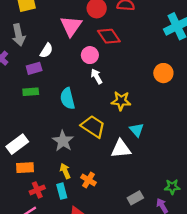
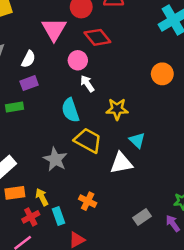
purple rectangle: (34, 68) -> (29, 83), moved
cyan semicircle: (68, 99) -> (70, 110), moved
yellow arrow: (65, 171) -> (42, 197), moved

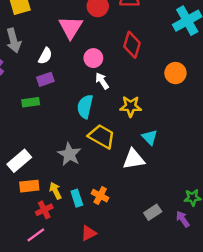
red diamond: (97, 37) -> (132, 45), moved, turned 55
cyan semicircle: (70, 110) -> (85, 107), turned 30
cyan rectangle: (58, 216) -> (77, 198), moved

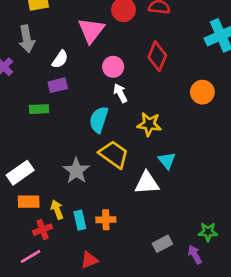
orange cross: (100, 196) -> (106, 220), turned -35

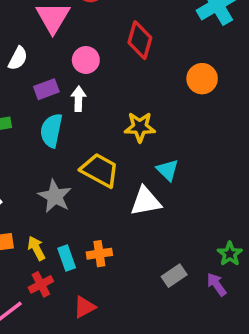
purple rectangle: (58, 85) -> (46, 89), moved
white arrow: (120, 93) -> (78, 99), moved, turned 36
cyan semicircle: (99, 120) -> (51, 131), moved
red cross: (43, 230) -> (41, 284), moved
green star: (208, 232) -> (230, 254), turned -30

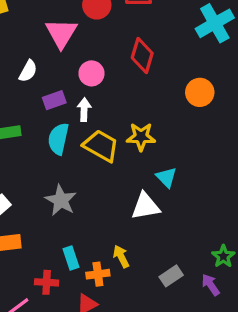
yellow trapezoid: (100, 170) -> (101, 146), moved
yellow arrow: (36, 248) -> (121, 256), moved
orange cross: (99, 254) -> (98, 274), moved
red cross: (41, 284) -> (47, 282), turned 30

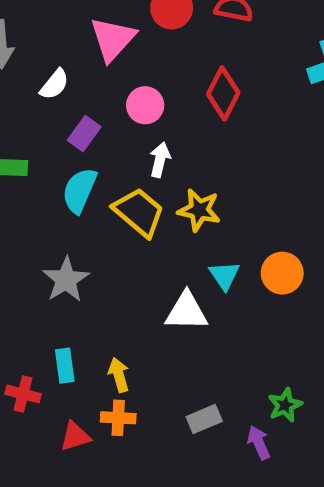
orange circle: (200, 92) -> (282, 273), moved
purple rectangle: (54, 100) -> (84, 134), turned -45
white arrow: (84, 110) -> (160, 160), moved
yellow arrow: (121, 256) -> (119, 375), moved
orange cross: (98, 274) -> (118, 418), moved

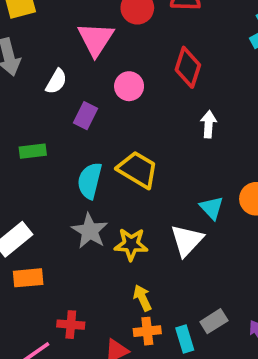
white arrow: (160, 160) -> (209, 124), moved
cyan semicircle: (79, 190) -> (90, 181), moved
yellow star: (199, 210) -> (131, 244), moved
white triangle: (186, 311) -> (187, 240), turned -39
cyan rectangle: (65, 366) -> (185, 339), moved

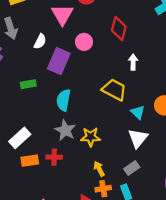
purple rectangle: (85, 116) -> (59, 61), size x1.6
yellow trapezoid: (138, 170) -> (114, 90), moved
white triangle: (187, 240) -> (138, 138), moved
gray rectangle: (214, 321) -> (132, 168), moved
red cross: (71, 325) -> (54, 157), moved

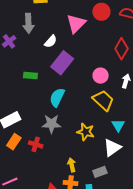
pink circle: (84, 42) -> (101, 76), moved
gray star: (65, 130) -> (51, 124), turned 30
yellow star: (91, 137) -> (86, 132), moved
orange rectangle: (30, 161) -> (14, 142), turned -63

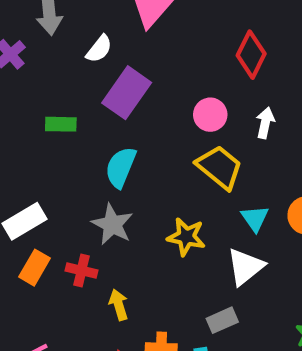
gray star: (51, 124) -> (112, 224), turned 30
yellow arrow: (72, 165) -> (119, 305), moved

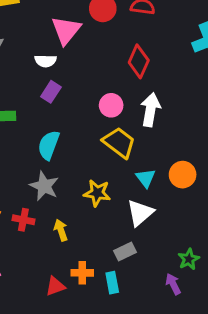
white semicircle: (99, 49) -> (46, 61), moved, turned 55
purple rectangle: (127, 93) -> (51, 92), size x0.6
white arrow: (265, 123) -> (151, 110), size x1.5
yellow arrow: (119, 305) -> (61, 230), moved

